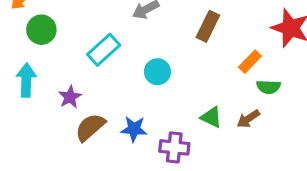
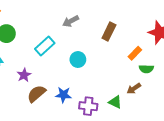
green triangle: (211, 117) -> (115, 102), moved

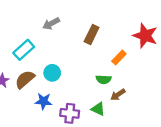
cyan circle: (78, 60) -> (52, 73), moved
green semicircle: (146, 69) -> (104, 79), moved
brown semicircle: (36, 94) -> (25, 79), moved

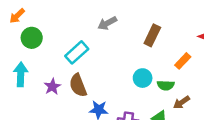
cyan circle: (52, 73) -> (143, 78), moved
brown semicircle: (25, 79) -> (78, 85), turned -70

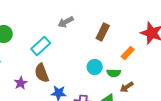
purple star: (52, 87) -> (21, 83), moved

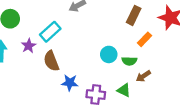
brown rectangle: (103, 32) -> (134, 15), moved
purple star: (21, 83) -> (29, 46), moved

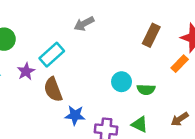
orange rectangle: (144, 39) -> (180, 64), moved
brown arrow: (143, 76) -> (180, 119), moved

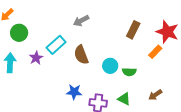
brown semicircle: (53, 89) -> (81, 55), moved

